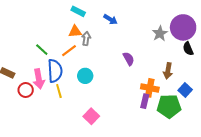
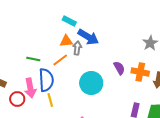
blue arrow: (110, 19) -> (88, 37), moved, size x1.5
green line: (42, 50) -> (33, 59), turned -32
cyan circle: (85, 76) -> (91, 83), moved, size x1.5
orange cross: (150, 88) -> (140, 72), moved

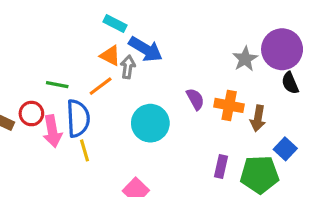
orange triangle: (66, 41) -> (110, 56), turned 32
red circle: (17, 99) -> (31, 114), moved

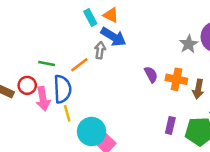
cyan rectangle: (115, 24) -> (90, 17), turned 35
orange triangle: (110, 56) -> (111, 15), moved
cyan circle: (150, 123) -> (92, 131), moved

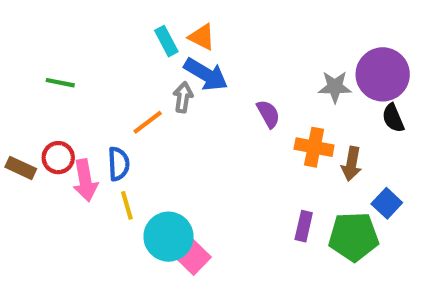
gray star: (189, 44) -> (335, 87), turned 30
green line: (47, 64) -> (60, 83), moved
purple semicircle: (151, 74) -> (268, 114), moved
blue semicircle: (62, 89) -> (119, 164), size x0.7

